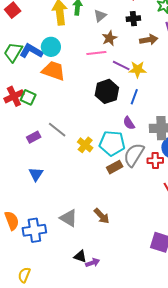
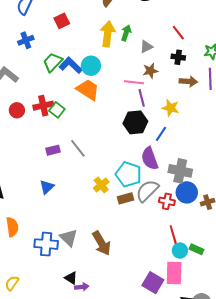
purple line: (121, 65) -> (142, 98), moved, turned 36
purple semicircle: (129, 123) -> (150, 159), size x1.6
yellow cross: (85, 145) -> (101, 185), moved
brown arrow: (102, 216) -> (101, 243), size x1.4
blue cross: (34, 230) -> (46, 244), moved

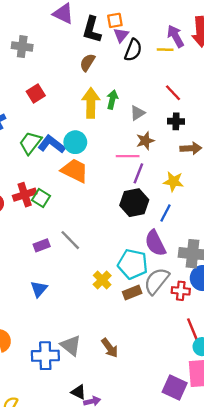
purple line: (142, 98) -> (138, 173), turned 42
brown arrow: (101, 243) -> (110, 348), size x0.7

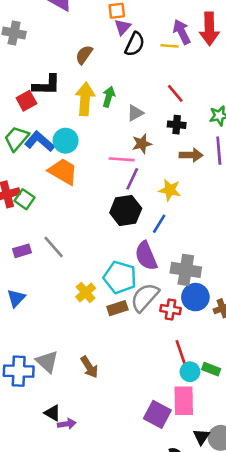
black L-shape: (92, 30) -> (47, 85), moved, turned -108
red square: (36, 94) -> (26, 101), moved

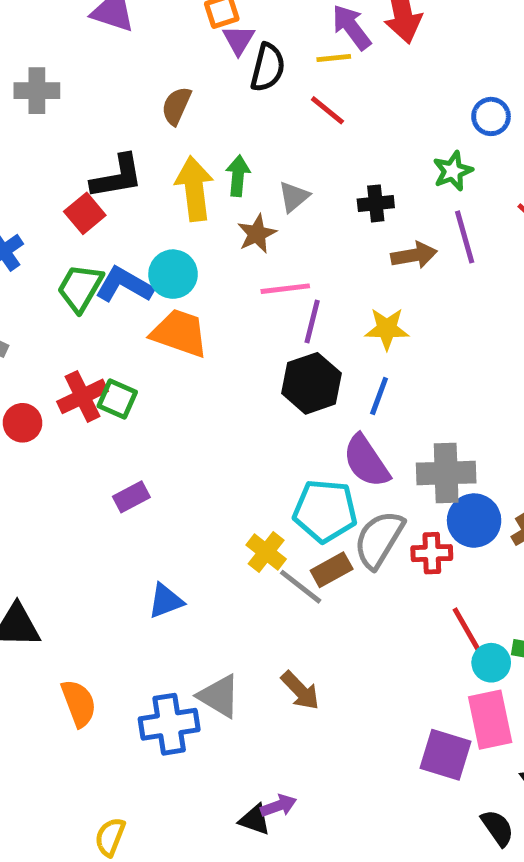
red line: (175, 93) -> (327, 110), moved
brown star: (142, 144) -> (257, 234), moved
gray line: (54, 247) -> (301, 587), moved
blue triangle: (16, 298) -> (166, 601), moved, turned 36
black triangle: (52, 413) -> (255, 820), moved

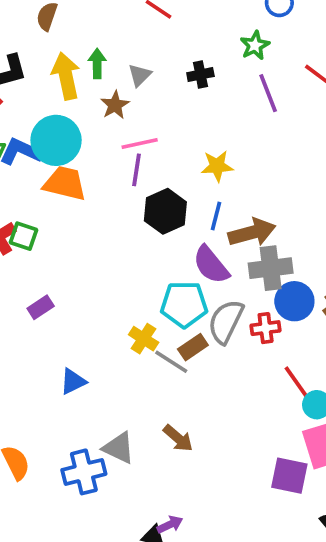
brown arrow: (414, 255) -> (252, 232), moved, size x1.4
cyan circle: (173, 274) -> (56, 140), size x1.4
purple line: (312, 321) -> (136, 170), moved

